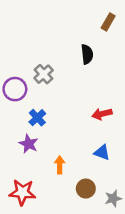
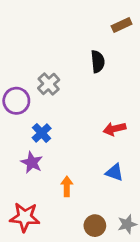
brown rectangle: (108, 22) -> (122, 25), turned 35
brown circle: (86, 189) -> (95, 226), moved

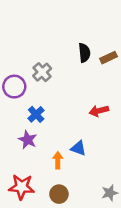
brown rectangle: (122, 25) -> (109, 58), moved
blue triangle: (115, 172) -> (78, 148), moved
brown circle: (95, 226) -> (59, 194), moved

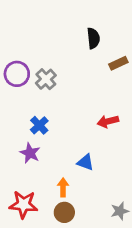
black semicircle: (84, 53) -> (93, 38), moved
purple circle: (14, 87) -> (17, 74), moved
orange arrow: (58, 160) -> (63, 187), moved

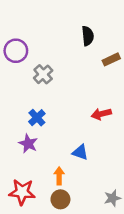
purple circle: (17, 74) -> (16, 51), moved

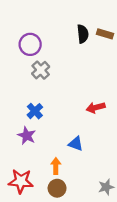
purple circle: (16, 51) -> (30, 44), moved
brown rectangle: (111, 59) -> (105, 34), moved, turned 42

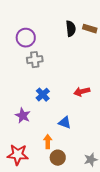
gray cross: (41, 70) -> (35, 60), turned 35
blue cross: (35, 111) -> (43, 95), moved
brown circle: (57, 188) -> (58, 158), moved

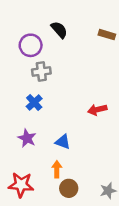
black semicircle: (71, 29) -> (59, 30), moved, turned -35
blue cross: (43, 95) -> (34, 102), moved
blue triangle: (65, 123) -> (63, 142), moved

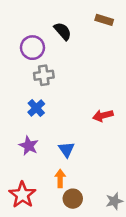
brown rectangle: (107, 35) -> (104, 20), moved
blue triangle: (63, 142) -> (66, 149), turned 35
red star: (21, 185) -> (22, 195), turned 30

